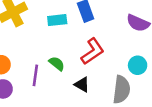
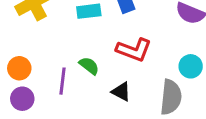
red L-shape: (93, 51) -> (134, 50), turned 56

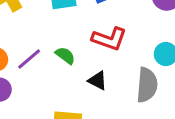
purple line: (63, 81) -> (29, 59), moved, turned 44

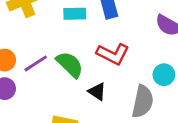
green semicircle: (65, 56) -> (70, 64), size x1.5

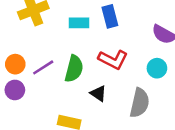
green semicircle: (70, 64) -> (74, 69), turned 60
cyan circle: (164, 75) -> (157, 68), moved

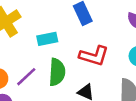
cyan rectangle: (79, 23) -> (47, 39), moved

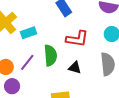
cyan rectangle: (47, 39) -> (28, 33), moved

